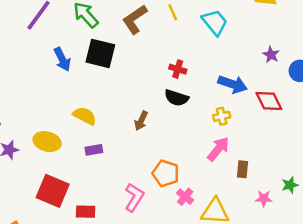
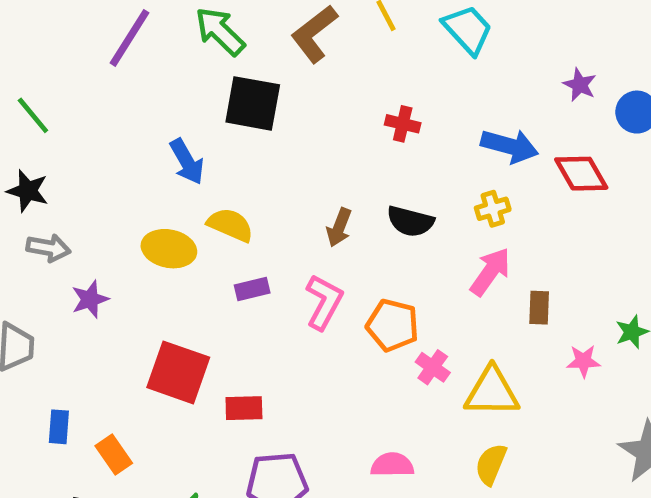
blue arrow: (62, 59) -> (187, 162), moved
black semicircle: (176, 98) -> (410, 221), moved
yellow ellipse: (47, 142) -> (169, 249), moved
pink L-shape: (134, 197) -> (324, 302), moved

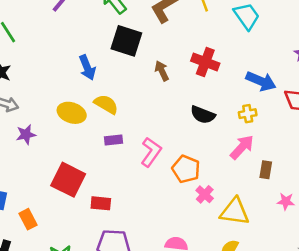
red cross: (403, 124) -> (205, 62), size x1.5
brown arrow: (339, 227) -> (162, 71), moved, turned 126

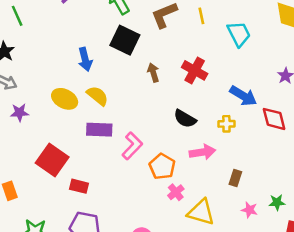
purple rectangle: (113, 140) -> (99, 130), size x1.5
pink arrow: (242, 147) -> (202, 152), moved, turned 30

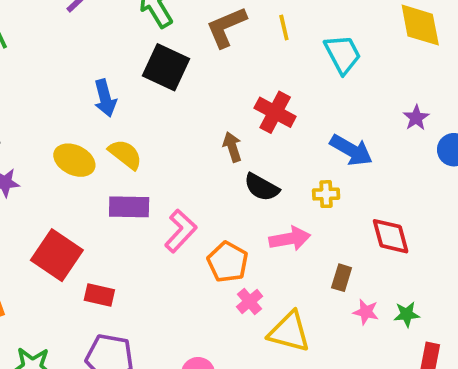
brown arrow: (153, 73) -> (232, 147), moved
red diamond: (274, 119) -> (391, 236), moved
pink star: (249, 210) -> (366, 312), moved

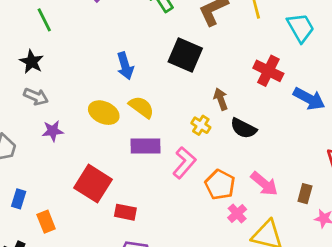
black square: (166, 67) -> (185, 55), moved
red cross: (275, 112) -> (268, 71), moved
yellow cross: (326, 194) -> (201, 125), moved, turned 36
pink arrow: (290, 239) -> (264, 184), moved, turned 52

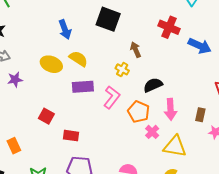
black semicircle: (243, 128) -> (153, 85), moved, turned 132
red square: (93, 184) -> (46, 116), size x0.6
pink arrow: (264, 184) -> (171, 109), turned 50

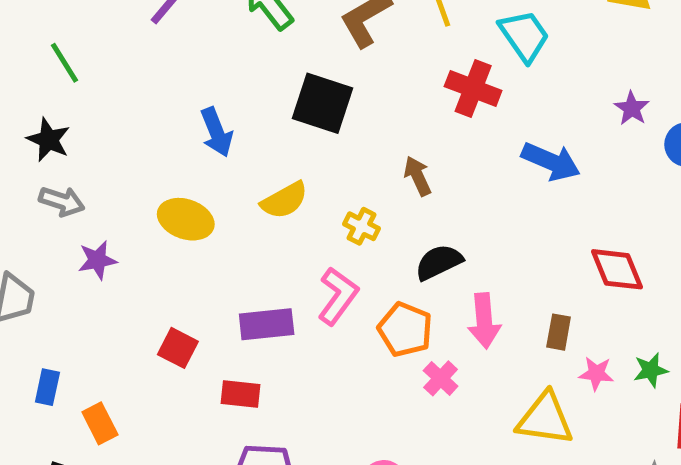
red cross: (169, 27) -> (473, 89), moved
brown arrow: (136, 50) -> (418, 176), moved
yellow semicircle: (78, 59) -> (284, 200), moved, turned 120
purple rectangle: (83, 87) -> (267, 324), moved
yellow triangle: (175, 146) -> (545, 419), moved

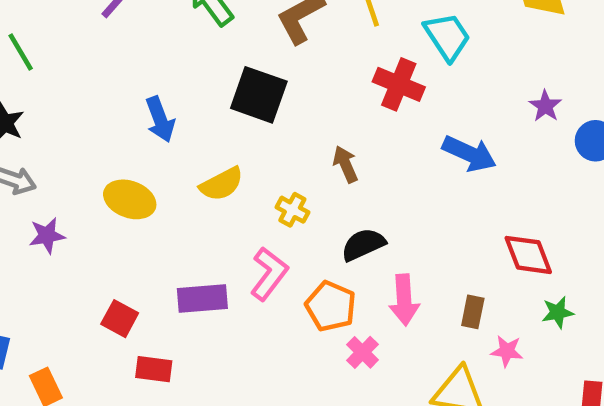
green star: (651, 370) -> (558, 312), moved
red rectangle: (240, 394) -> (154, 369), moved

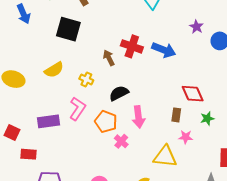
red cross: (399, 84) -> (132, 46), moved
blue arrow: (160, 119) -> (24, 14), moved
brown rectangle: (473, 312) -> (176, 115), moved

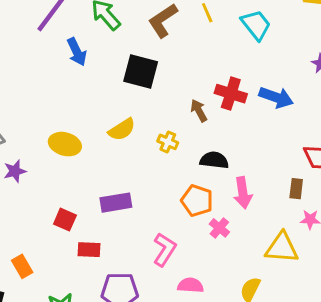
black semicircle: (119, 93) -> (214, 160), turned 36
pink L-shape: (78, 109) -> (164, 250), moved

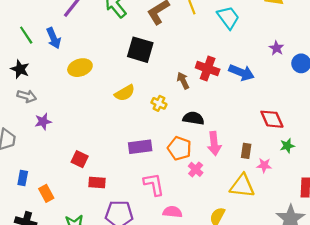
blue arrow: (77, 52) -> (54, 38), moved
yellow ellipse: (65, 144) -> (80, 68), moved, turned -35
brown rectangle: (296, 189) -> (246, 151), moved
purple rectangle: (116, 203) -> (140, 147), moved
pink L-shape: (164, 250) -> (154, 184), turned -45

